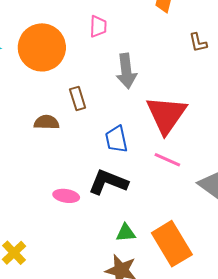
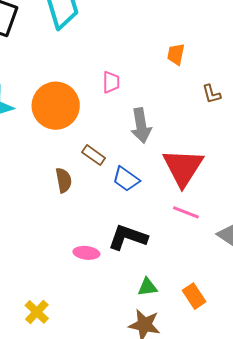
brown rectangle: (78, 98) -> (94, 155), turned -35
brown semicircle: (47, 122) -> (64, 180), turned 80
blue trapezoid: (116, 139) -> (126, 179), moved, turned -40
orange rectangle: (172, 244) -> (194, 296), size x0.6

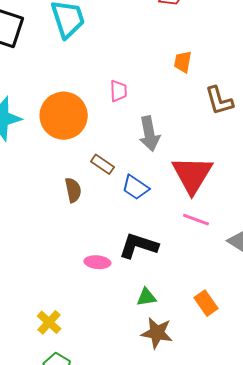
brown L-shape: (211, 94) -> (219, 101), size x1.5
green triangle: (147, 287) -> (146, 297), moved

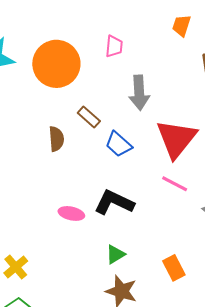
green triangle: (146, 297) -> (115, 254), turned -30

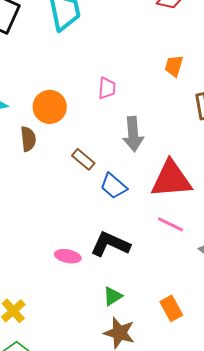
orange circle: (56, 64) -> (50, 107), size x0.7
brown semicircle: (56, 139) -> (28, 139), moved
red triangle: (176, 139) -> (171, 179), turned 48

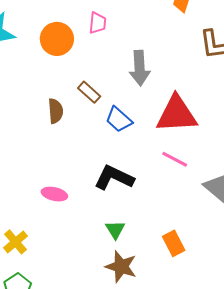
pink trapezoid: (107, 88) -> (98, 23), moved
brown semicircle: (28, 139) -> (56, 111), moved
pink ellipse: (68, 256) -> (54, 194), moved
green triangle: (113, 296) -> (115, 230), turned -30

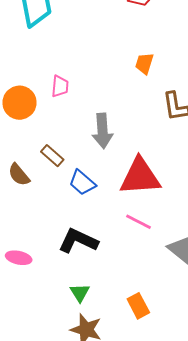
brown semicircle: (56, 111) -> (19, 175), turned 145

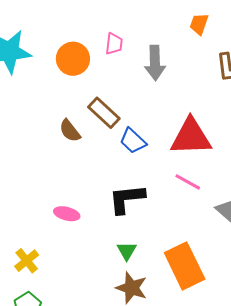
gray arrow: (102, 131) -> (155, 63), moved
brown rectangle: (52, 156) -> (104, 113), size x1.4
black L-shape: (78, 241) -> (127, 199), turned -33
orange rectangle: (138, 306) -> (185, 266), size x1.8

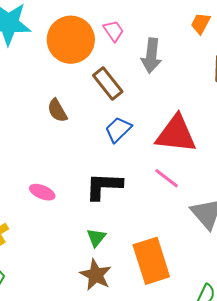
pink trapezoid: (114, 44) -> (114, 31), turned -50
orange circle: (73, 59) -> (71, 40), size x1.4
brown rectangle: (104, 113) -> (108, 84), moved
blue trapezoid: (133, 141) -> (118, 130), turned 84

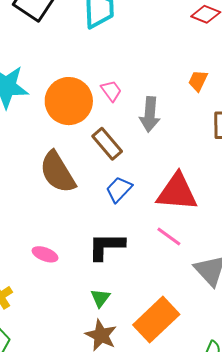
brown semicircle: (57, 110) -> (58, 172), size x1.8
orange rectangle: (151, 261) -> (156, 320), turned 66

